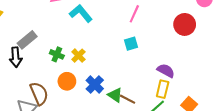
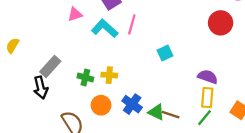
pink line: (134, 14) -> (132, 24), moved
yellow cross: (78, 56) -> (109, 75), turned -32

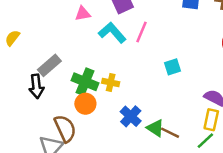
green cross: (85, 77) -> (85, 82), size x1.5
orange circle: (101, 105) -> (85, 104), moved

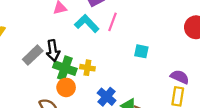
cyan square: (172, 67) -> (141, 51), turned 32
black arrow: (36, 86) -> (53, 51), moved

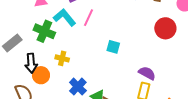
black arrow: (53, 51) -> (31, 63), moved
green cross: (65, 68) -> (44, 31), moved

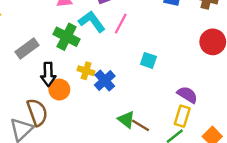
blue cross: (78, 87) -> (105, 81), moved

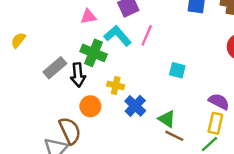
black arrow: (48, 74) -> (78, 75), moved
blue cross: (105, 81) -> (135, 106), moved
green triangle: (126, 120) -> (167, 119), moved

